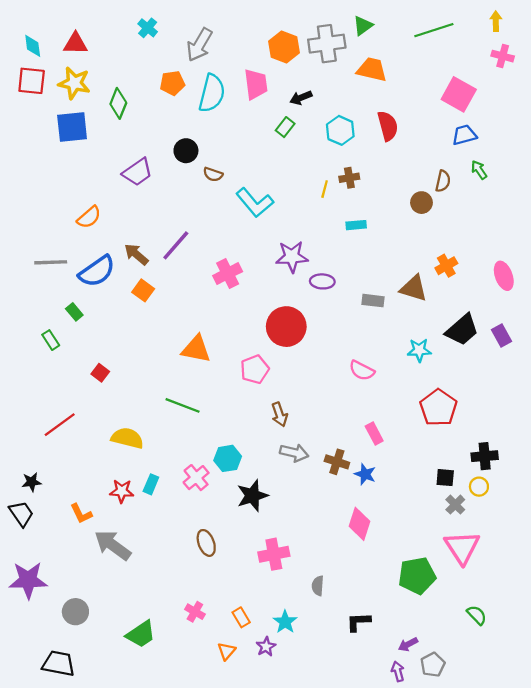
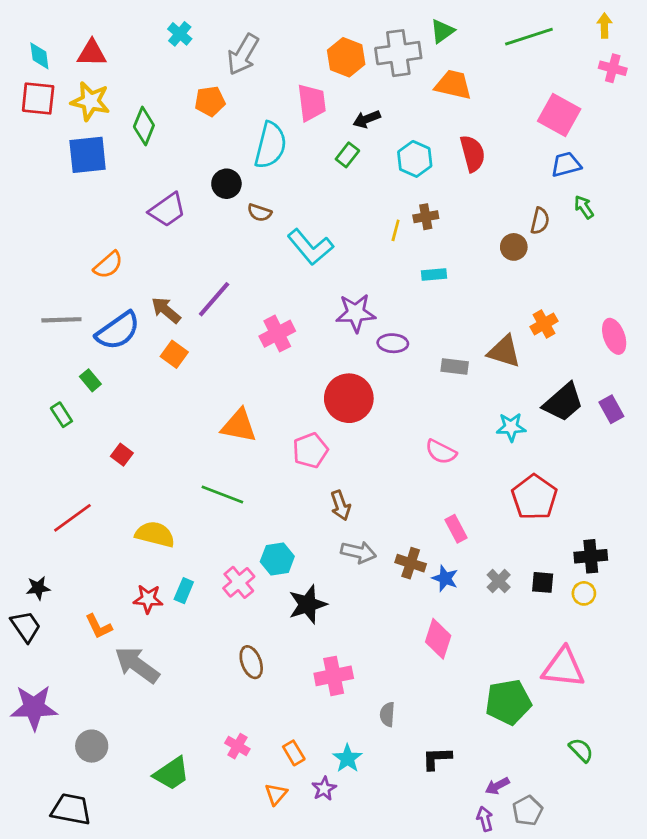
cyan semicircle: (212, 93) -> (270, 145), moved
gray cross: (455, 505) -> (499, 581), moved
pink triangle: (462, 547) -> (563, 668), turned -51

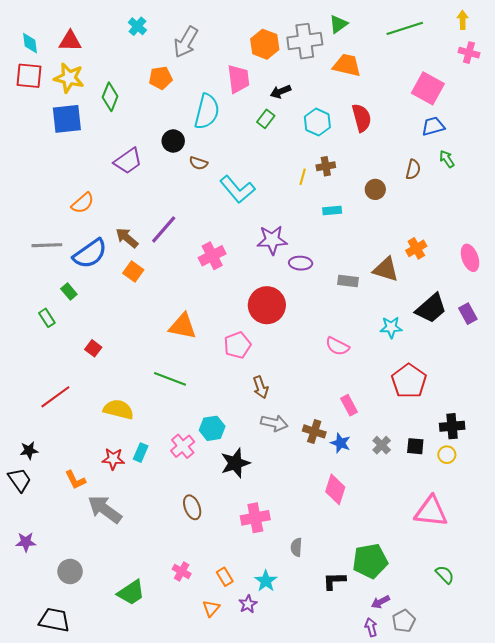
brown circle: (514, 247) -> (375, 189), moved
green pentagon: (508, 702) -> (370, 561), moved
purple star: (34, 708) -> (26, 542), size x0.6

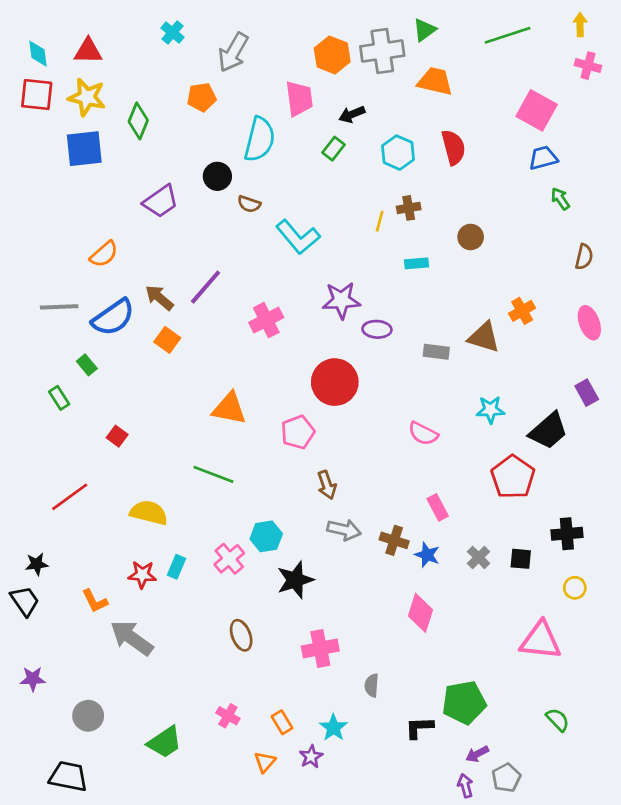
brown semicircle: (413, 169) -> (584, 257), moved
black trapezoid: (431, 308) -> (548, 431), moved
yellow circle: (447, 455) -> (575, 588), moved

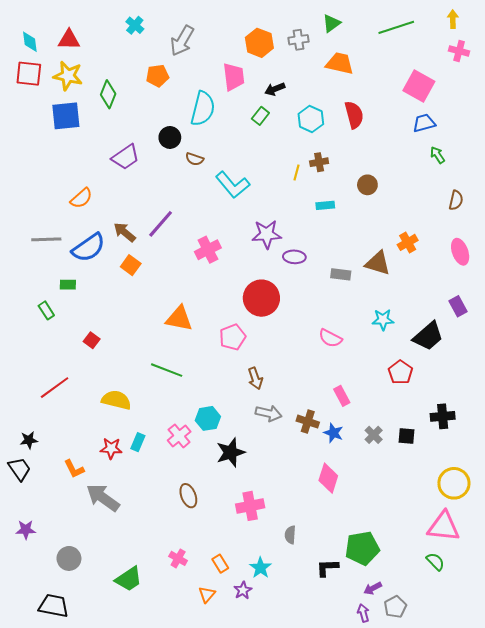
gray cross: (382, 51) -> (298, 40), size x0.6
green rectangle: (87, 365) -> (68, 285), turned -49
red pentagon: (513, 477) -> (400, 372), size x0.7
yellow circle: (575, 588) -> (454, 483), moved, size x1.8
pink triangle: (541, 641) -> (444, 527), moved

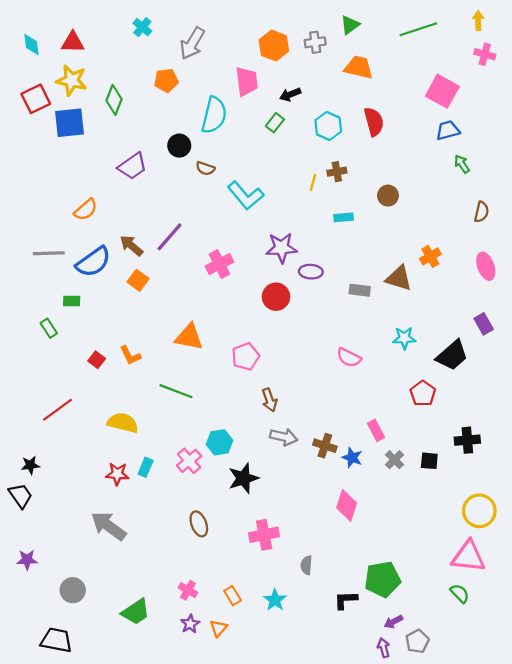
red square: (29, 74) -> (36, 99), moved, turned -32
red circle: (261, 298) -> (276, 297), moved, size x0.7
pink rectangle: (342, 396) -> (376, 430), moved
orange L-shape: (74, 469) -> (130, 355), moved
purple star: (243, 590) -> (190, 624), moved

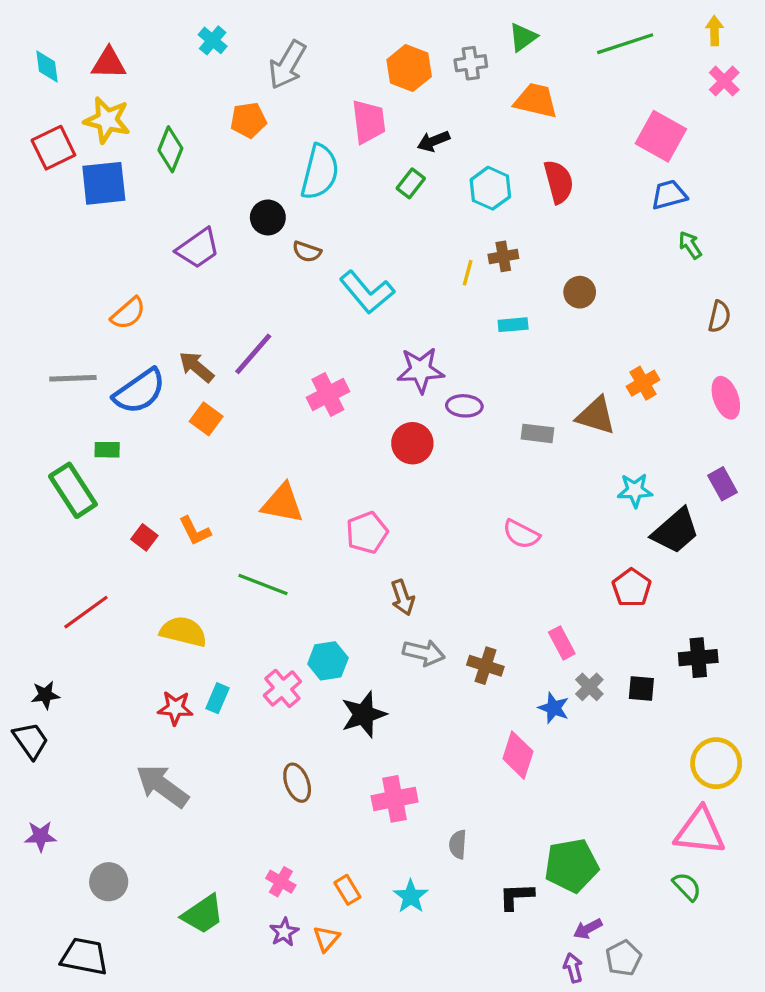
pink cross: (485, 54) -> (724, 81), turned 30
green rectangle: (49, 328) -> (73, 490), size x1.8
cyan star: (404, 338) -> (635, 490), moved
blue star: (352, 458) -> (554, 708), moved

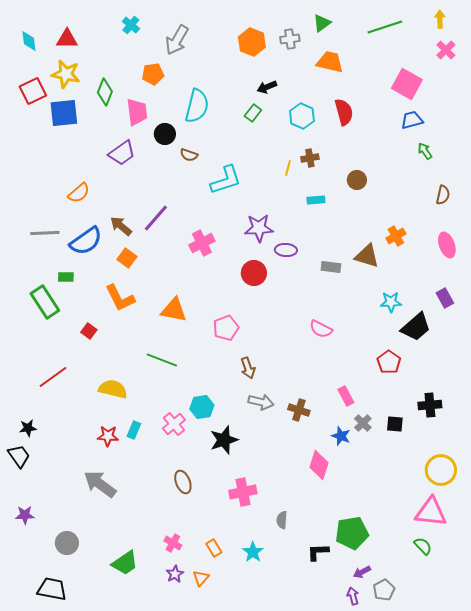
pink trapezoid: (369, 122) -> (137, 112), moved
cyan L-shape: (367, 292) -> (226, 180), turned -68
orange L-shape: (195, 531) -> (120, 298), moved, size x1.5

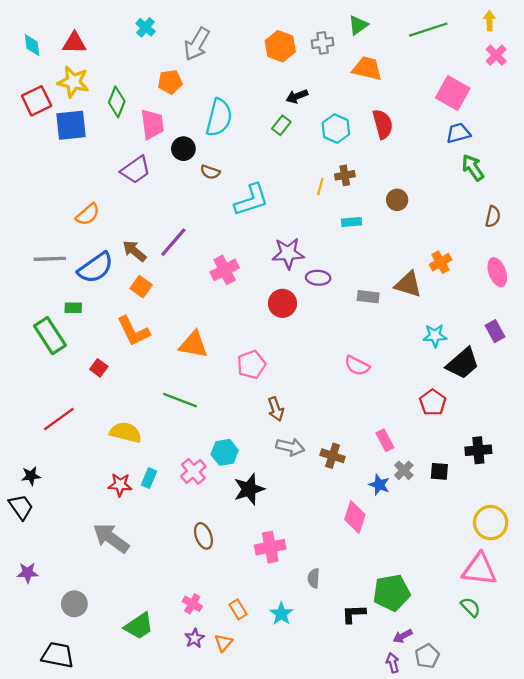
green arrow: (425, 151) -> (473, 168), size x1.4

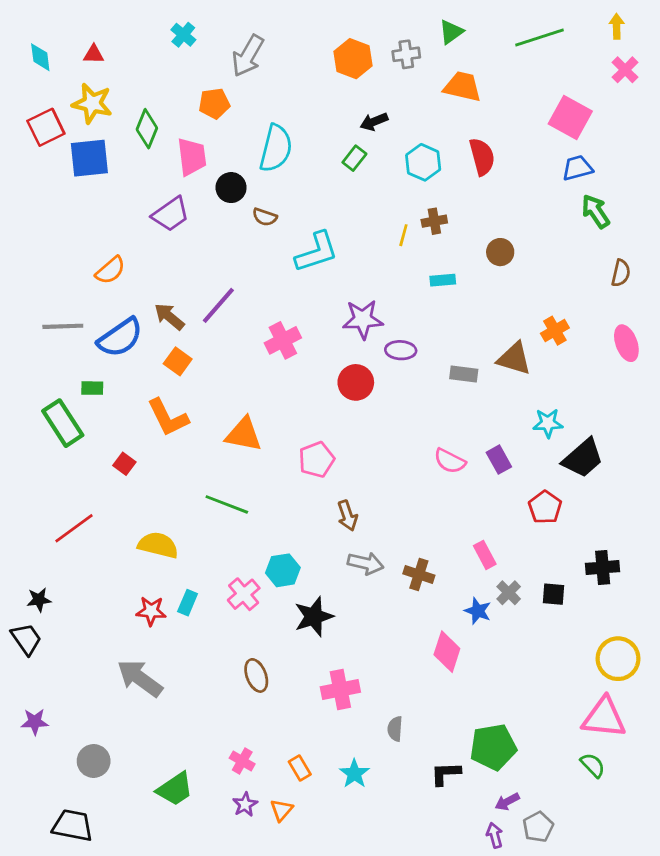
red triangle: (74, 43) -> (94, 54), size x0.7
purple rectangle: (495, 331) -> (499, 460), moved

